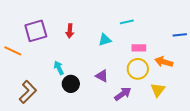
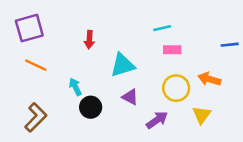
purple square: (36, 31) -> (29, 28), moved
cyan triangle: (105, 40) -> (123, 65), moved, size x1.5
pink rectangle: (139, 48) -> (172, 50), moved
orange line: (13, 51) -> (36, 65), moved

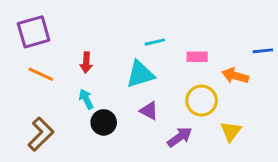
cyan line: (162, 28) -> (155, 42), moved
red arrow: (89, 40) -> (86, 63), moved
orange arrow: (209, 79) -> (235, 76), moved

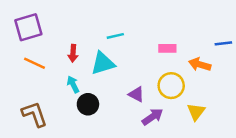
cyan line: (155, 42) -> (115, 36), moved
cyan triangle: (140, 74) -> (103, 63), moved
purple triangle: (149, 111) -> (136, 94), moved
brown L-shape: (41, 134) -> (35, 114), turned -64

